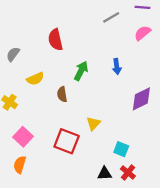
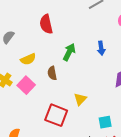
pink square: (23, 137) -> (26, 85), moved
cyan square: (121, 149) -> (105, 122), turned -32

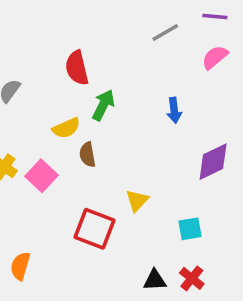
green arrow: (69, 52) -> (103, 105), moved
yellow semicircle: (28, 59) -> (66, 128), moved
cyan square: (105, 122) -> (190, 229), moved

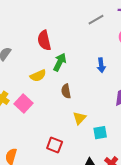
brown semicircle: (87, 155) -> (66, 91), moved
red square: (95, 229) -> (55, 145), moved, size x0.7
cyan square: (190, 229) -> (100, 133), moved

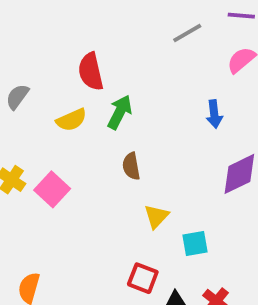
blue arrow: (101, 65) -> (214, 114), moved
yellow semicircle: (38, 76) -> (71, 120), moved
red square: (55, 145) -> (143, 278), moved

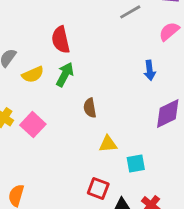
green arrow: (120, 112) -> (65, 74), moved
yellow semicircle: (71, 120) -> (33, 74), moved
yellow triangle: (156, 216) -> (108, 144), turned 42

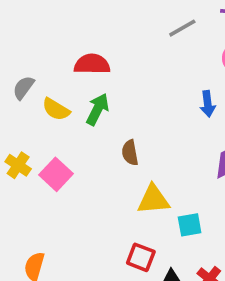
red semicircle: (61, 40) -> (92, 64), turned 104
yellow semicircle: (33, 74) -> (56, 109), turned 55
yellow triangle: (108, 144) -> (153, 200), size x1.4

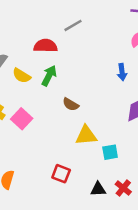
gray line: (182, 28) -> (73, 25), moved
brown semicircle: (130, 153) -> (71, 104), turned -49
red square: (141, 257) -> (61, 174), moved

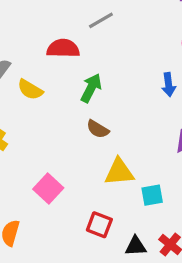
green arrow: (49, 76) -> (91, 88), moved
pink square: (22, 119) -> (48, 188), moved
red square: (61, 174) -> (99, 225), moved

